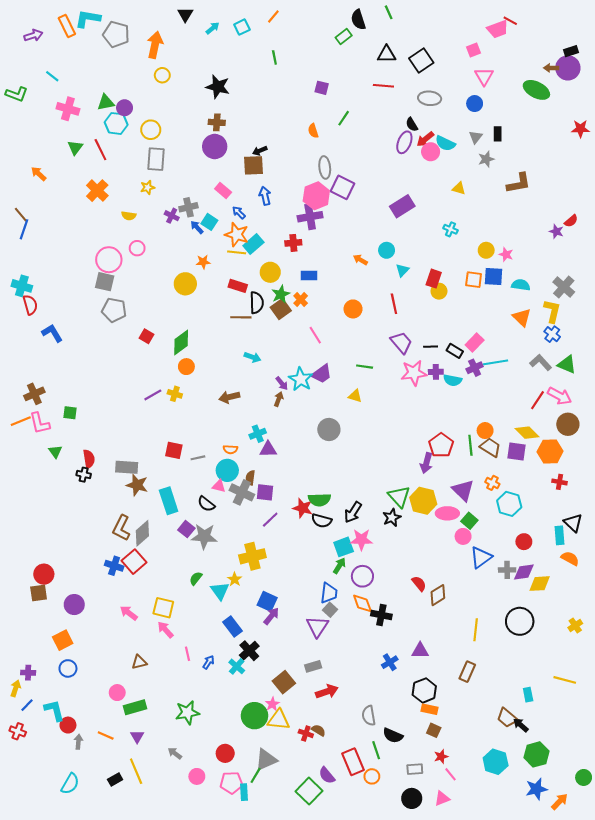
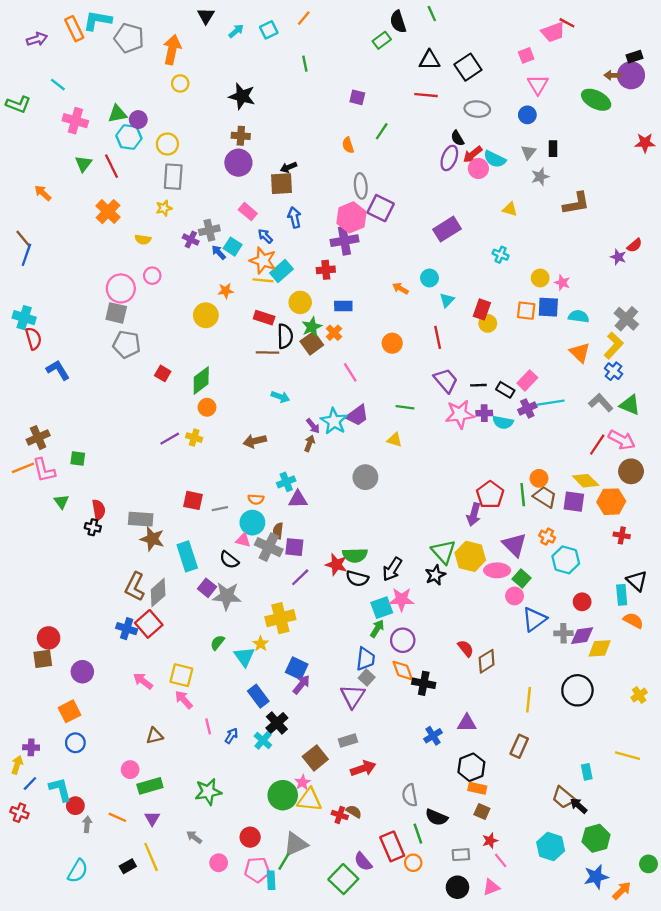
yellow L-shape: (552, 311) -> (614, 346), turned 30

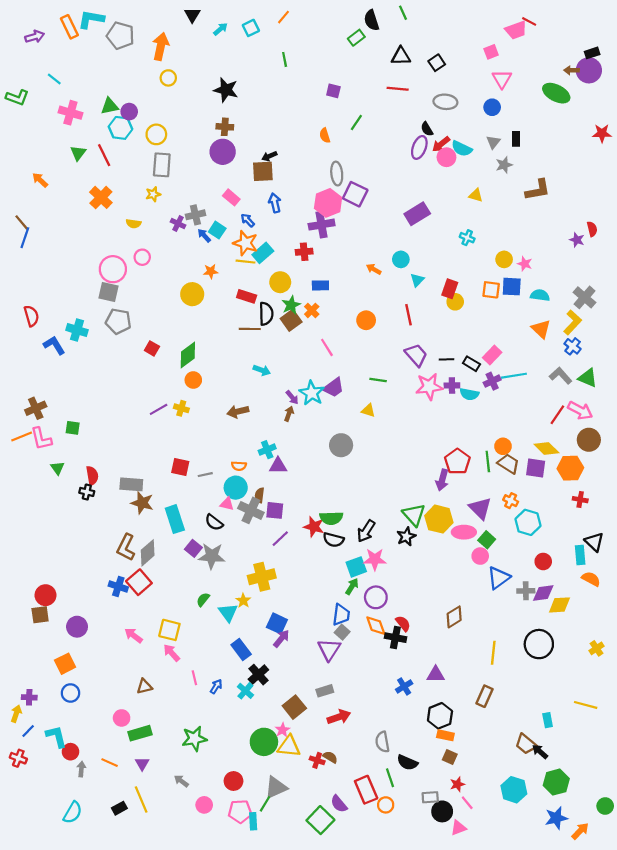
black square: (468, 67) -> (437, 63), size x0.7
red semicircle: (635, 245) -> (592, 229), turned -64
cyan cross: (24, 318) -> (77, 330), moved
red semicircle: (466, 648) -> (403, 623), moved
black circle: (457, 887) -> (442, 811), moved

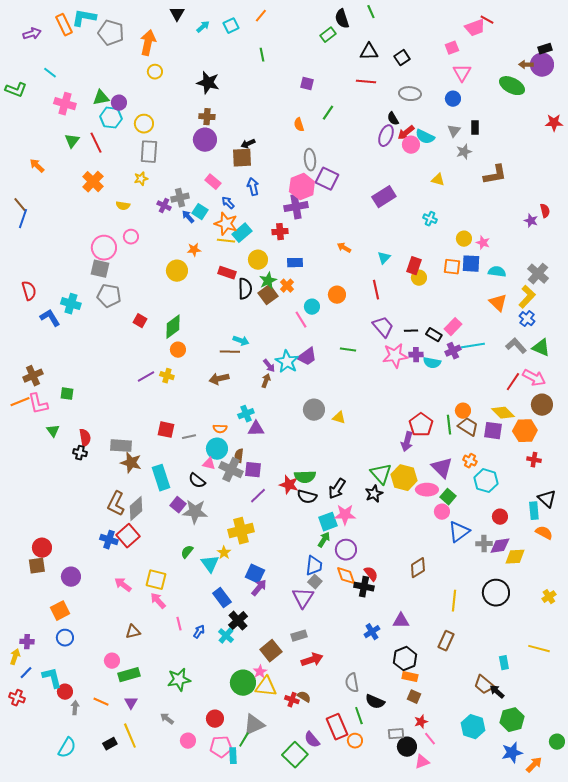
cyan circle: (401, 259) -> (312, 307), moved
brown line: (250, 329) -> (230, 352), moved
yellow triangle: (368, 410) -> (339, 418), moved

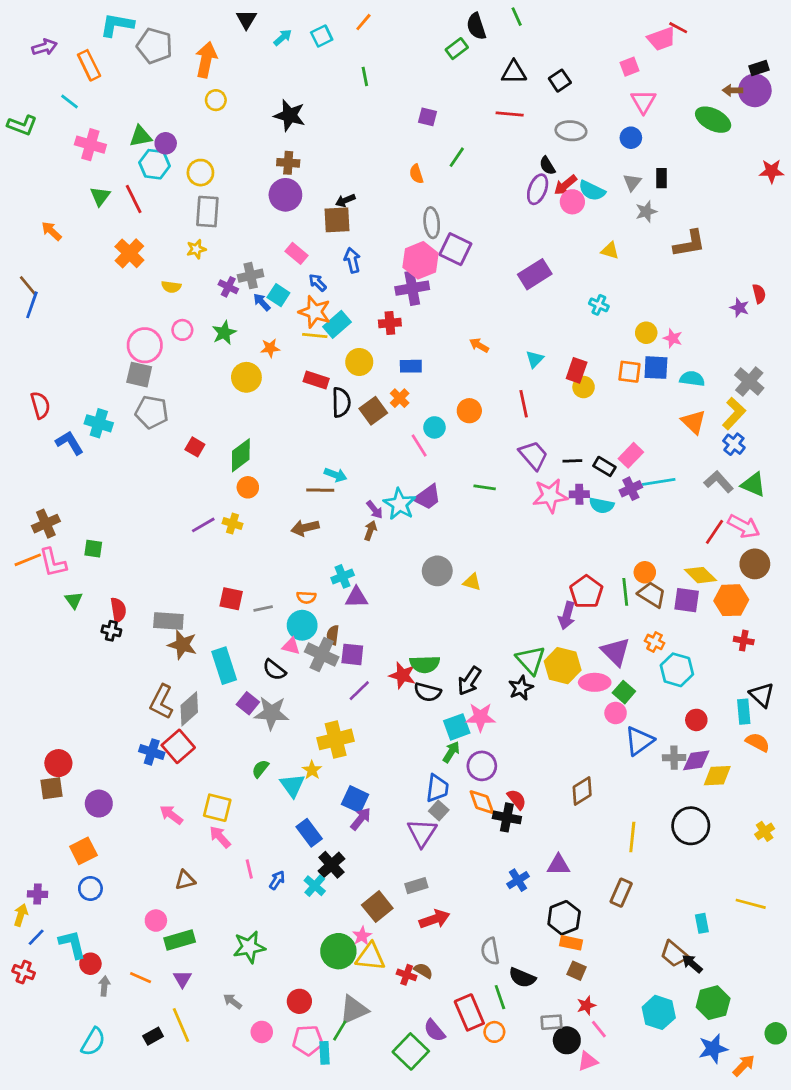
orange rectangle: (64, 25) -> (89, 65), moved
green star: (268, 281) -> (224, 333), moved

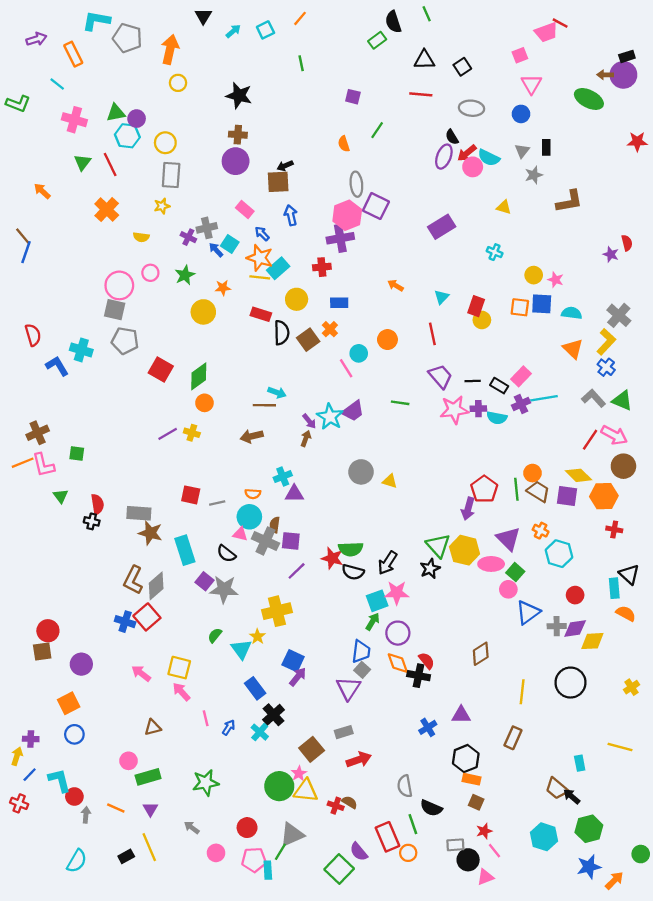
red square: (195, 447) -> (161, 369), size x1.5

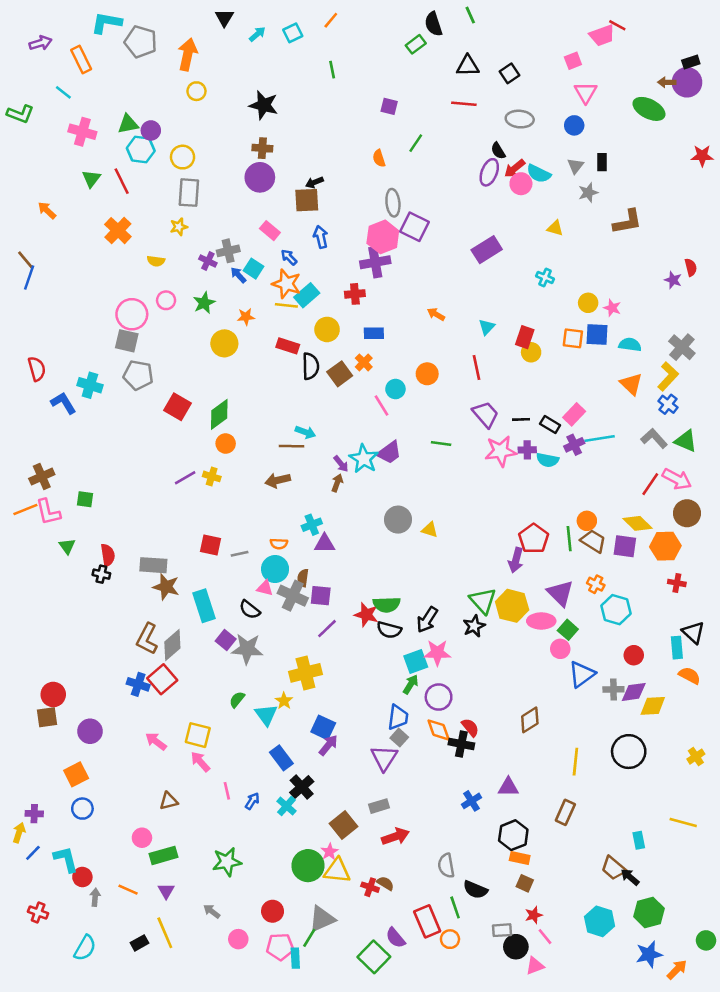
red cross: (19, 803) -> (38, 913), moved

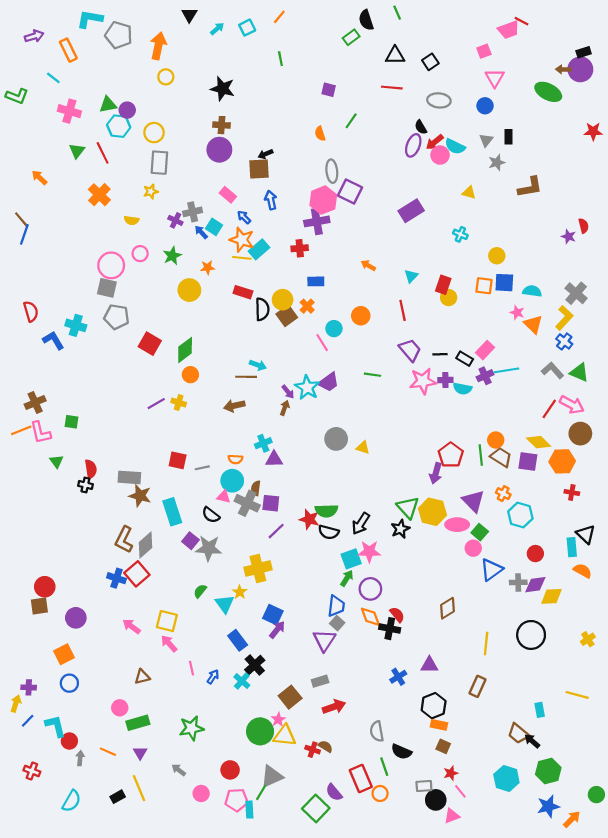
pink star: (612, 308) -> (517, 313), moved
yellow circle: (327, 329) -> (283, 300), moved

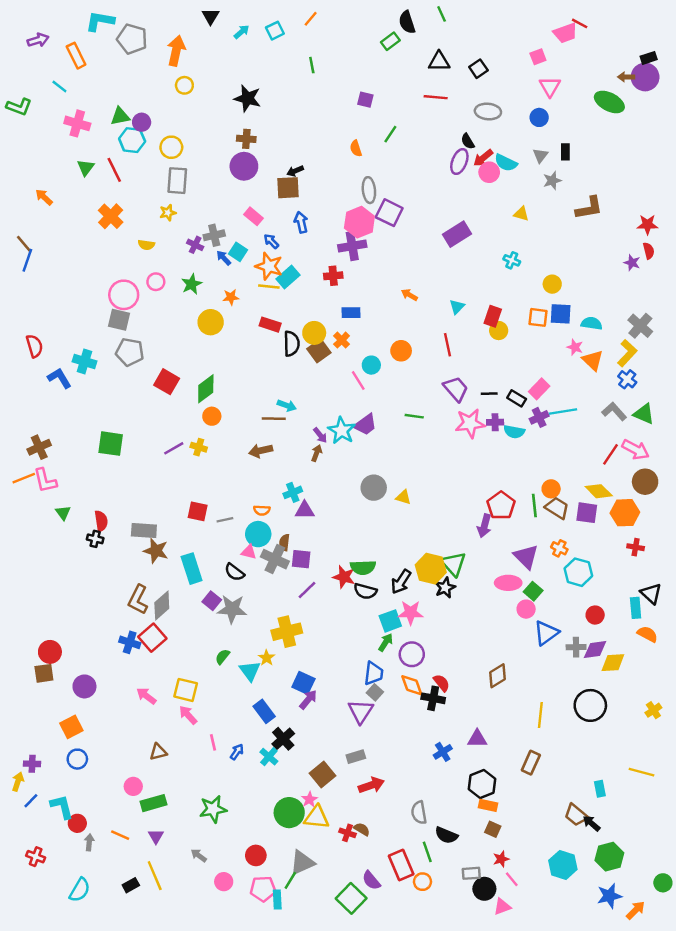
red star: (593, 131) -> (647, 225), moved
green square: (72, 422) -> (111, 444), moved, size x1.6
yellow hexagon: (433, 512) -> (431, 569), moved

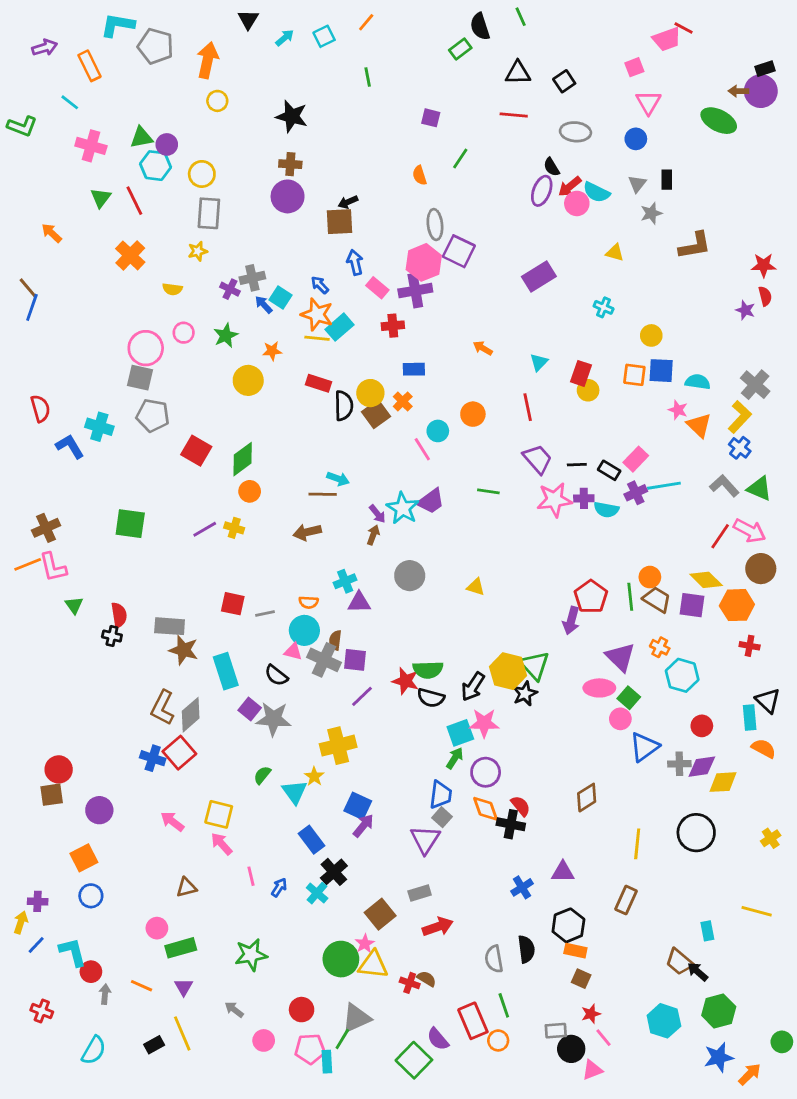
pink rectangle: (253, 216) -> (377, 288), moved
gray circle: (374, 488) -> (410, 576), moved
black semicircle: (446, 835) -> (526, 949), moved, turned -120

